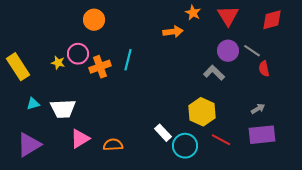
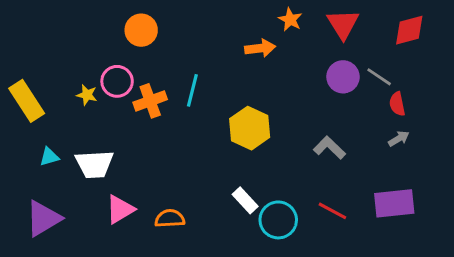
gray L-shape: (214, 73) -> (329, 148), moved
gray arrow: (258, 109) -> (399, 139), moved
yellow hexagon: (202, 112) -> (250, 128), moved

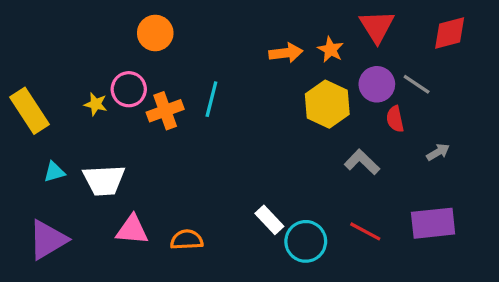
orange star: (290, 20) -> (331, 50), moved
red semicircle: (397, 104) -> (395, 119), moved
yellow hexagon: (250, 128) -> (327, 104), moved
pink triangle: (120, 209) -> (132, 230), turned 36

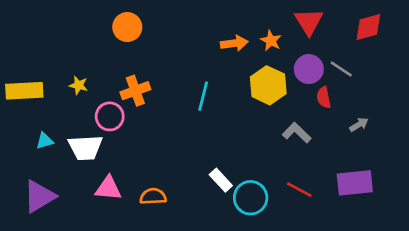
pink circle: (129, 89) -> (110, 116), moved
cyan line: (211, 99) -> (203, 96), moved
yellow rectangle: (30, 111) -> (24, 91), turned -60

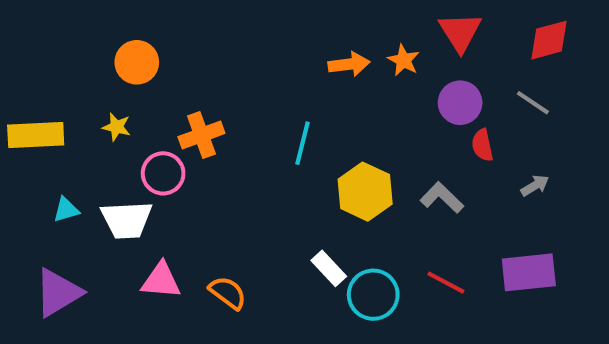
orange circle: (127, 27) -> (137, 62), moved
gray line: (341, 69) -> (533, 103), moved
yellow hexagon: (268, 85) -> (365, 192), moved
orange semicircle: (153, 196) -> (228, 293), turned 40

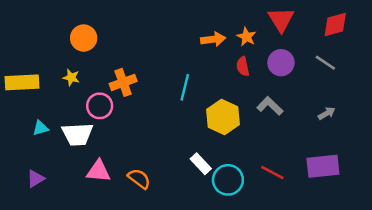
red semicircle: (482, 145) -> (243, 66), moved
gray L-shape: (442, 198) -> (270, 106), moved
purple triangle: (58, 293) -> (36, 179), size x0.6

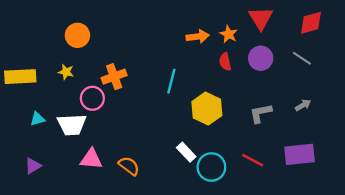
gray L-shape: (270, 106) -> (261, 113), moved, turned -55

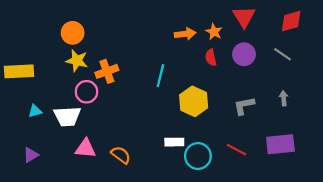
yellow star: (66, 72) -> (77, 61), moved, size x1.5
gray arrow: (303, 105) -> (284, 98), turned -64
white rectangle: (186, 152) -> (174, 142), turned -48

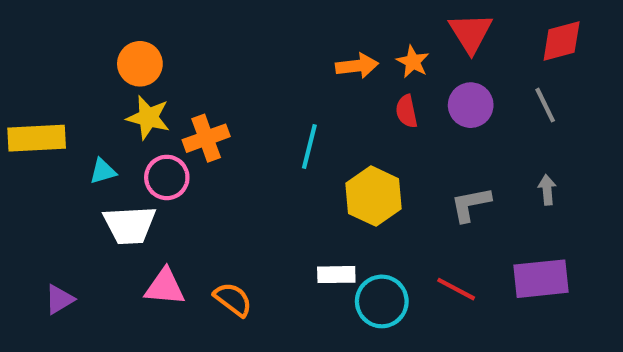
gray line: (283, 54) -> (545, 105), turned 30
cyan triangle: (35, 111) -> (103, 171), moved

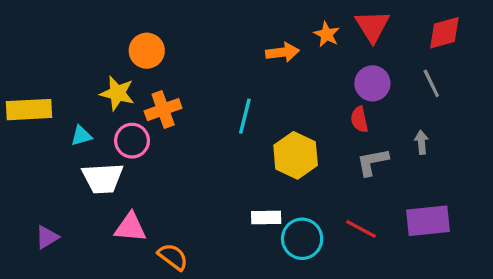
orange star: (413, 62) -> (327, 34), moved
orange circle: (140, 64) -> (147, 51), moved
red semicircle: (407, 111) -> (359, 119), moved
gray arrow: (547, 190) -> (421, 142), moved
orange semicircle: (233, 299) -> (173, 257), moved

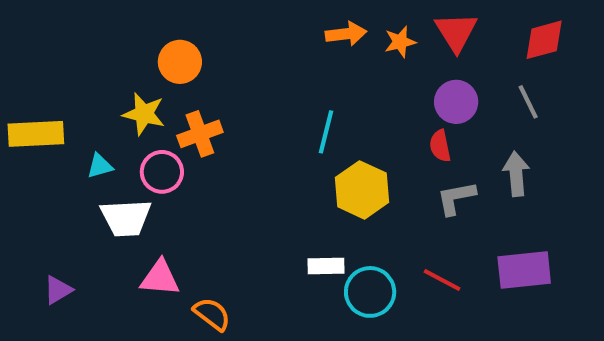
orange star: (327, 34) -> (400, 42), turned 30
orange arrow: (282, 52) -> (346, 34), moved
cyan line: (245, 116) -> (326, 132), moved
gray arrow: (421, 142) -> (516, 174), size x1.5

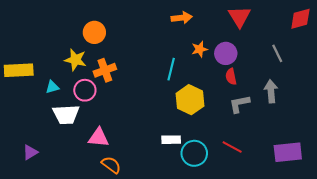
red diamond: (544, 40) -> (300, 19), moved
orange star: (400, 42) -> (199, 49), moved
purple circle: (456, 102) -> (226, 53), moved
purple rectangle: (524, 270) -> (288, 152), moved
pink triangle: (160, 278) -> (99, 138), moved

